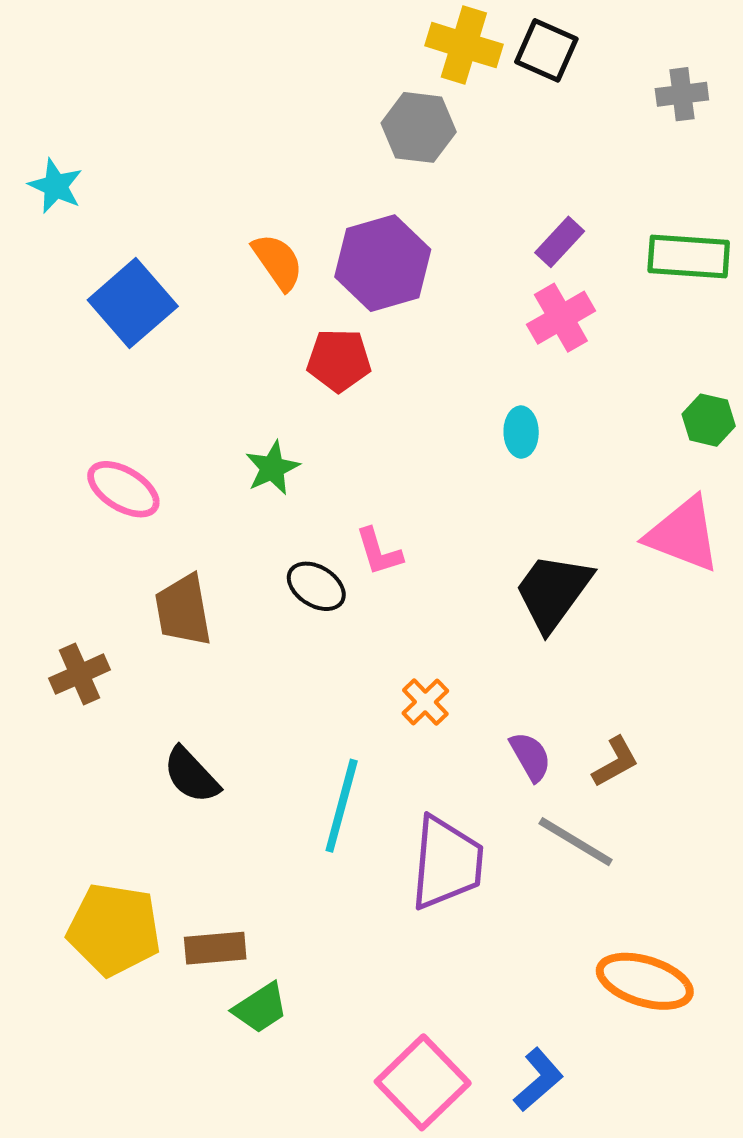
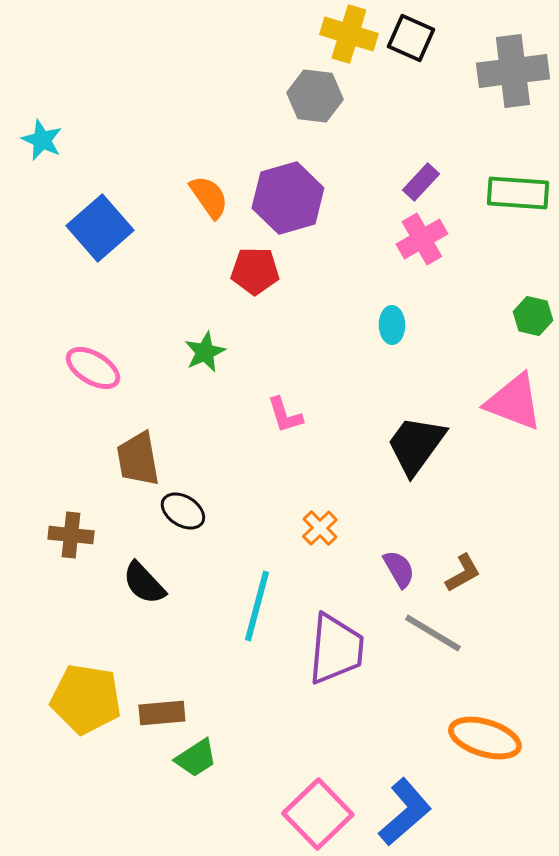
gray cross: (682, 94) -> (513, 71), size x1.8
black ellipse: (316, 586) -> (183, 511), moved
brown cross: (80, 674) -> (71, 535), moved, turned 30
blue L-shape: (538, 1080) -> (405, 812), size x1.4

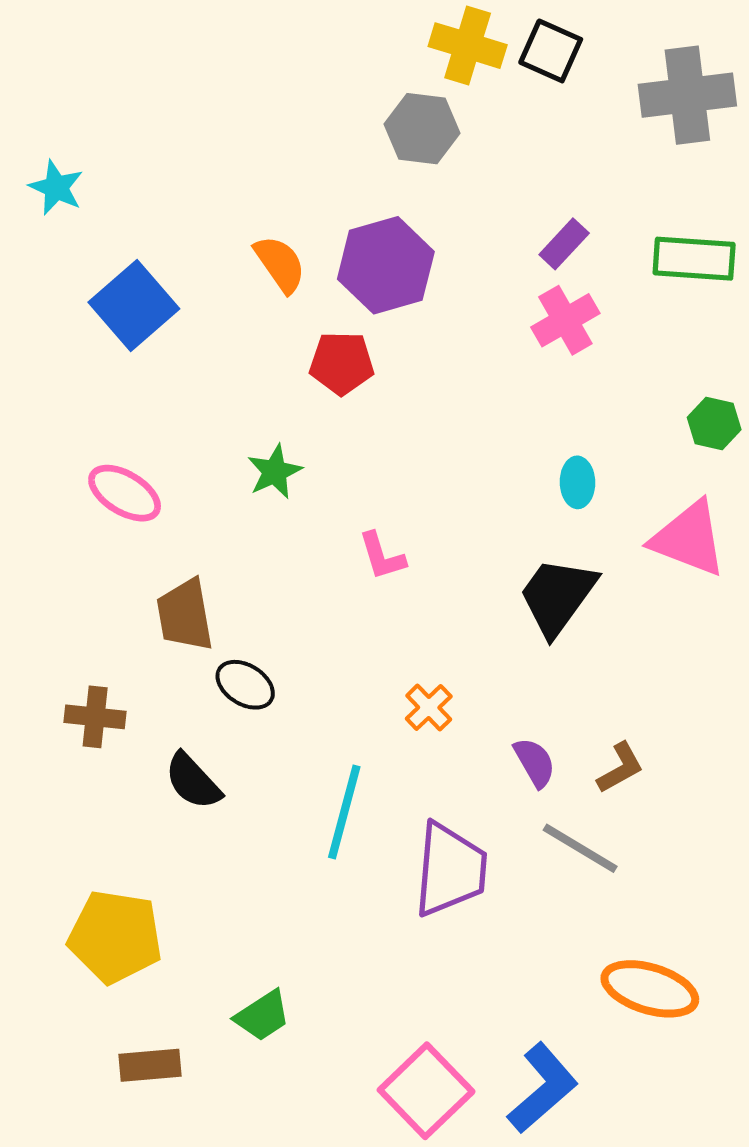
cyan ellipse: (392, 325) -> (577, 482), moved
brown rectangle: (162, 713) -> (150, 1065), moved

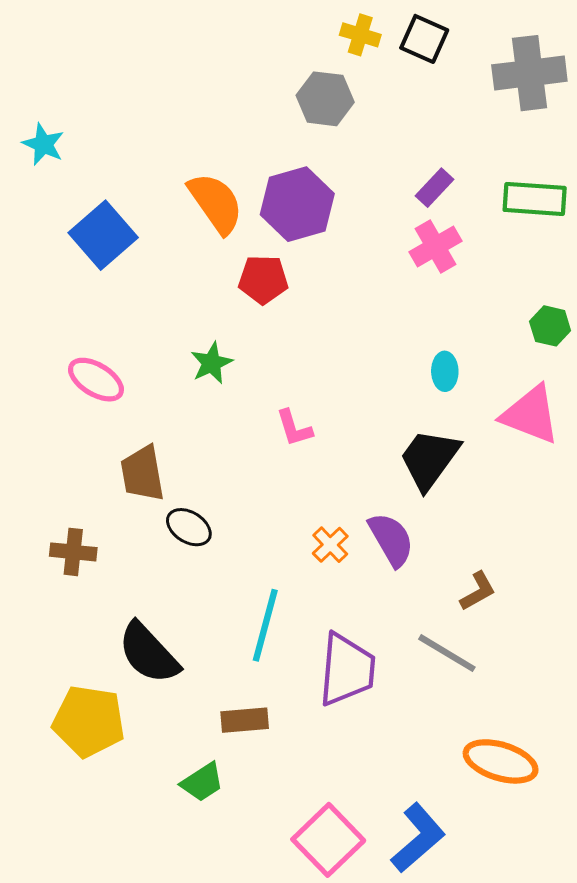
yellow cross: (468, 46) -> (360, 35), size x0.7
orange semicircle: (280, 264) -> (216, 203), size x1.4
purple semicircle: (535, 762) -> (391, 540), moved, size x1.4
black semicircle: (193, 781) -> (149, 653), moved, size x1.4
brown rectangle: (150, 1065) -> (245, 720), moved

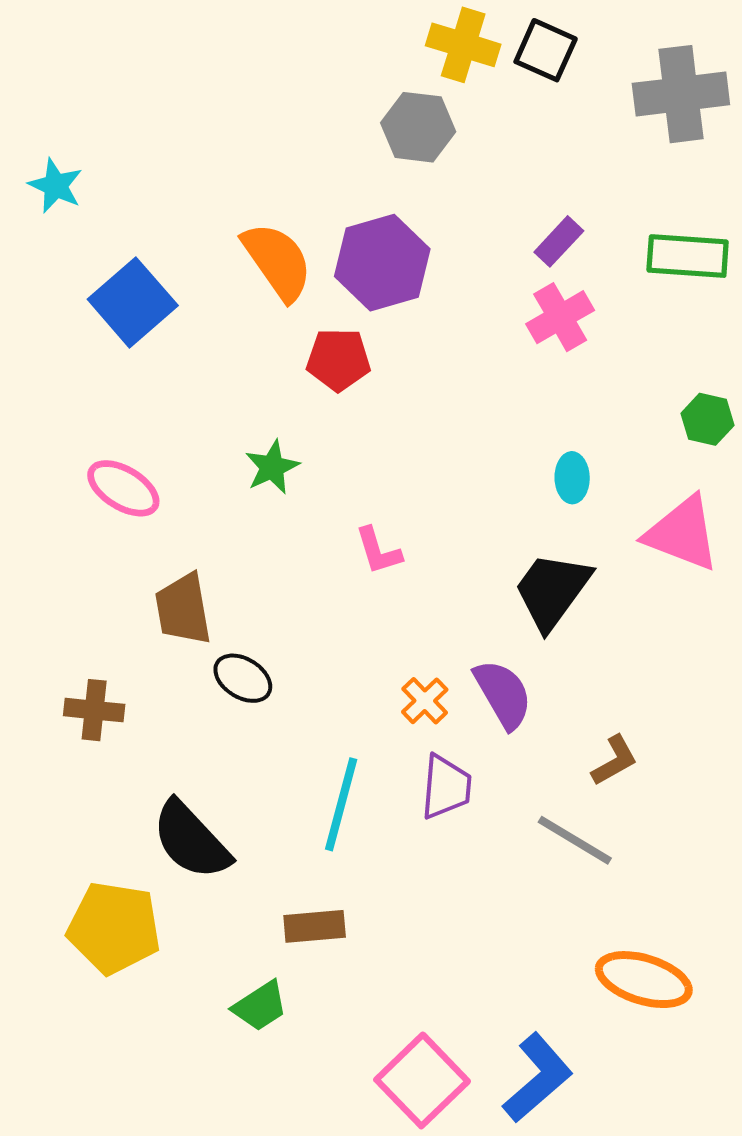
yellow cross: (360, 35) -> (463, 45), size x1.4
purple trapezoid: (347, 670) -> (446, 787), moved, size x0.7

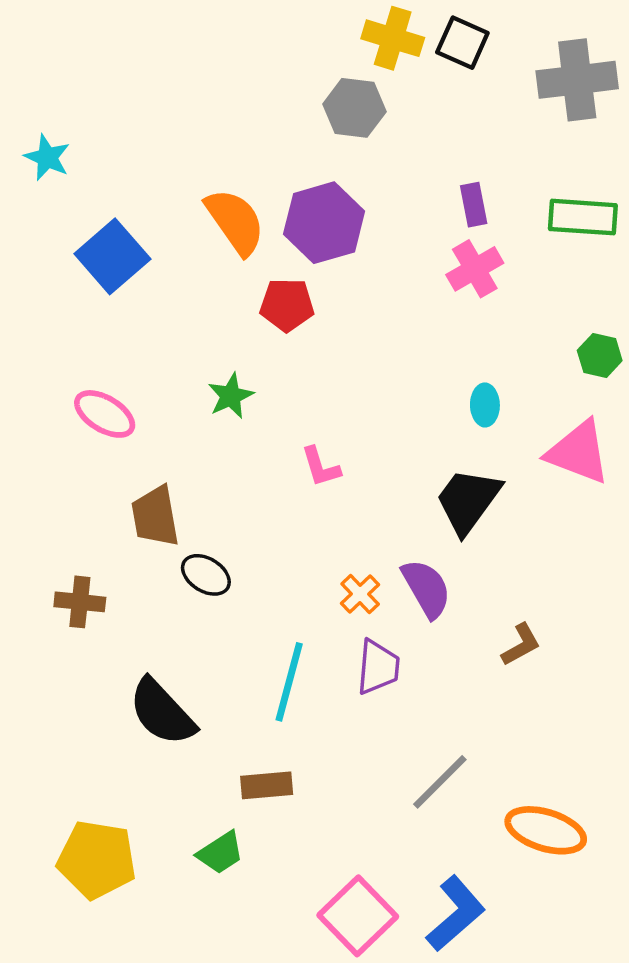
purple rectangle: (559, 241) -> (474, 205), turned -54
gray line: (575, 840) -> (440, 782), moved, turned -76
yellow pentagon: (114, 928) -> (97, 860), moved

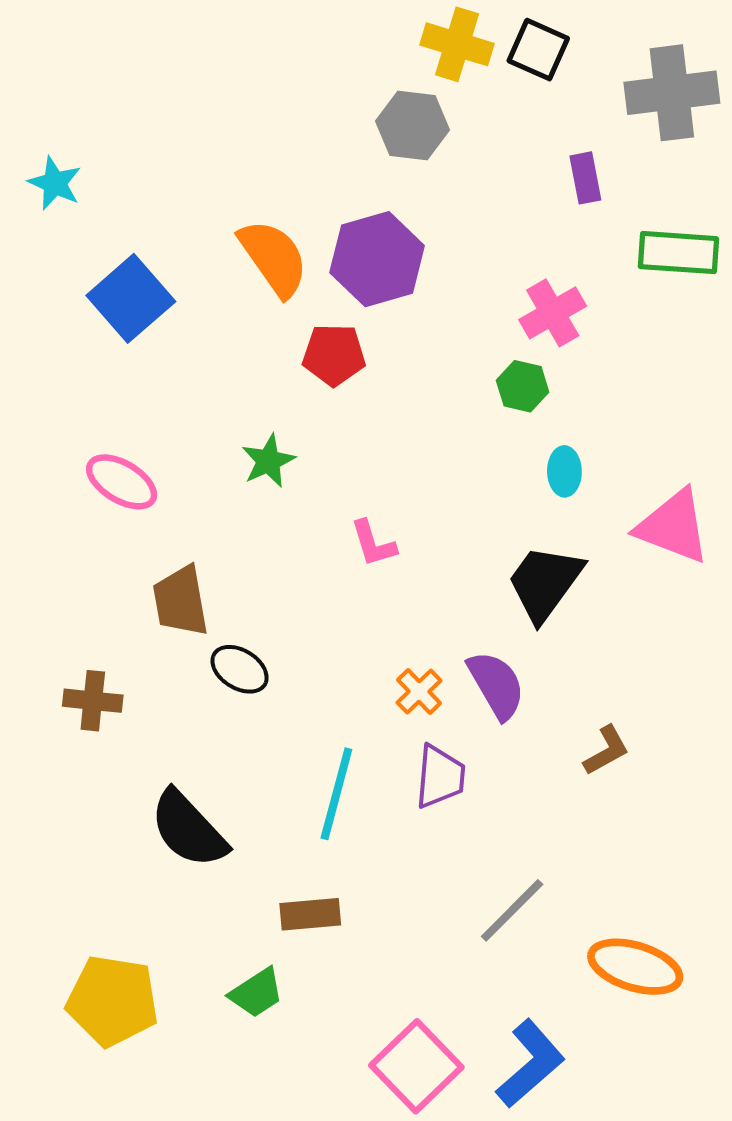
purple rectangle: (474, 205) -> (585, 178), moved
green hexagon: (600, 355) -> (523, 386), moved

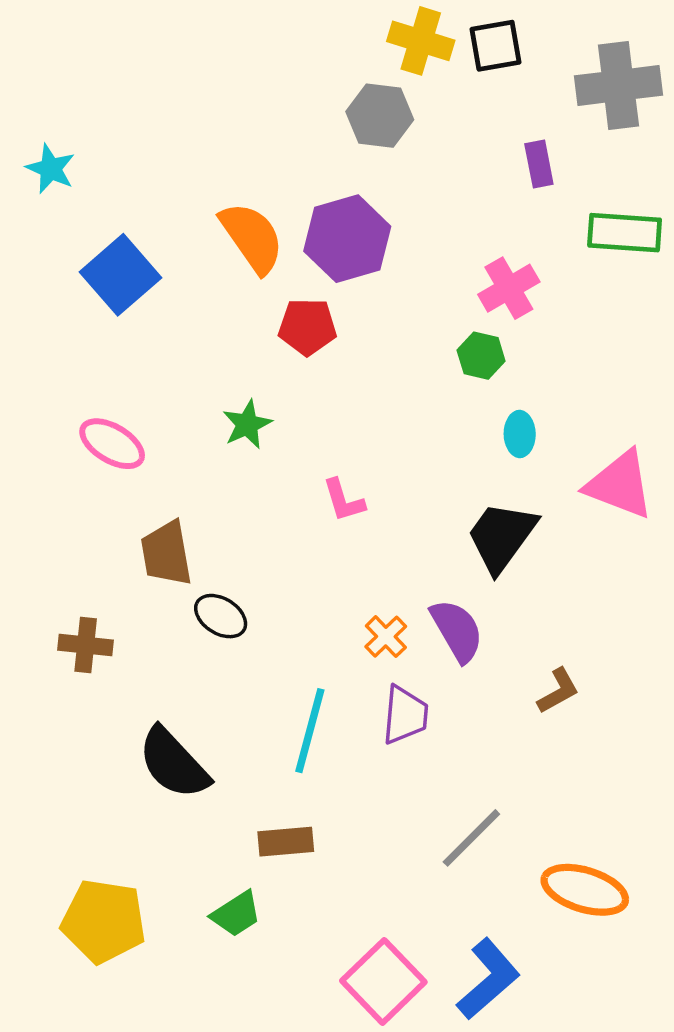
black square: (538, 50) -> (496, 46), turned -34

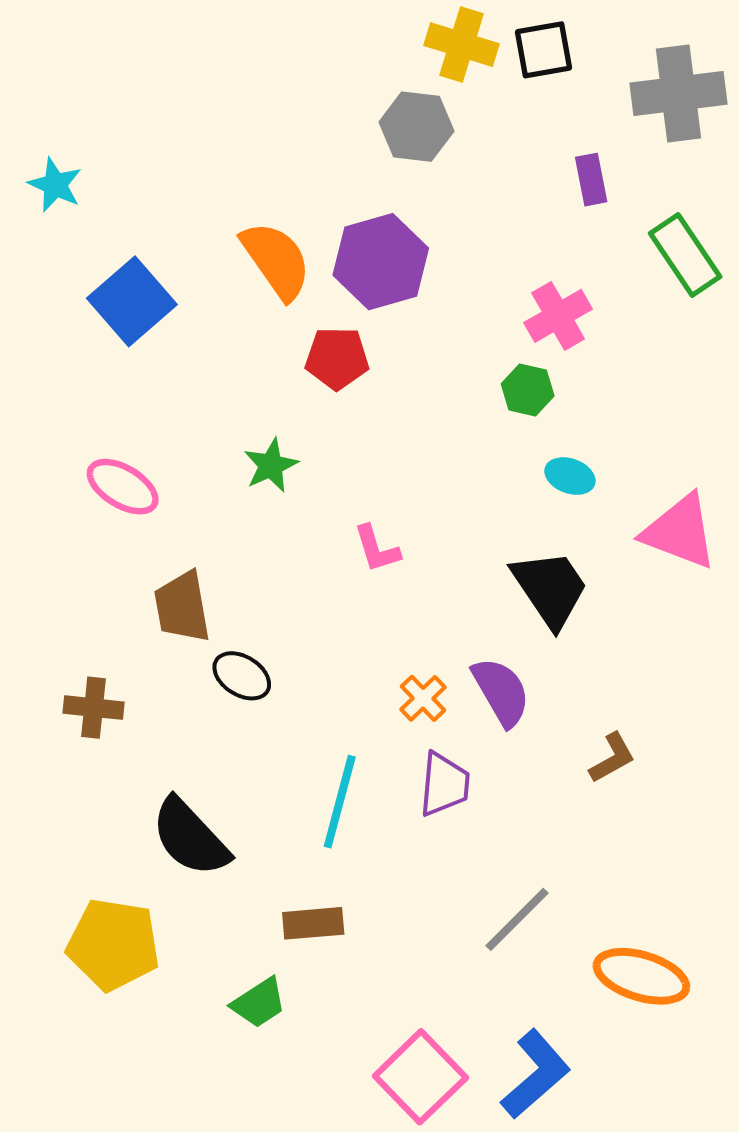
green rectangle: (625, 233) -> (685, 255), turned 52
cyan ellipse: (520, 434) -> (570, 476), turned -69
black trapezoid: (502, 536) -> (550, 588), turned 110
yellow pentagon: (104, 921) -> (113, 944), moved

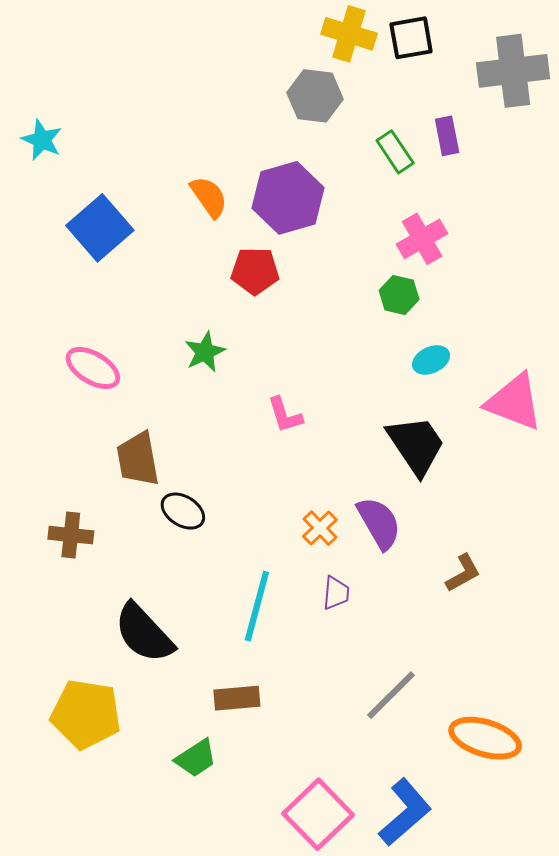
green rectangle: (685, 255) -> (395, 152), moved, size x0.7
orange semicircle: (276, 260) -> (209, 197), size x0.7
cyan ellipse: (570, 476) -> (431, 360), turned -45
purple trapezoid: (444, 784) -> (336, 593), size x0.7

